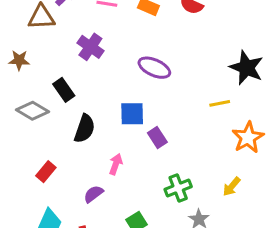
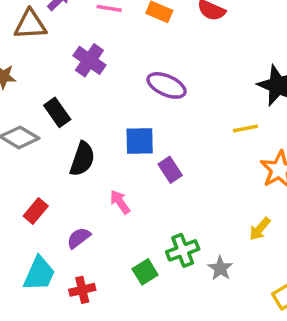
pink arrow: (116, 164) -> (120, 202), turned -54
green cross: (178, 188) -> (183, 250), moved
purple semicircle: (93, 194) -> (79, 238), moved

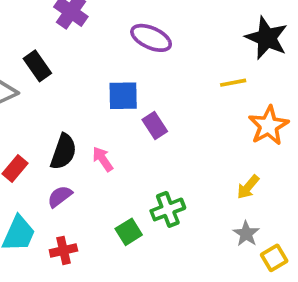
black semicircle: (82, 159) -> (63, 152), moved
gray star: (220, 268) -> (246, 234), moved

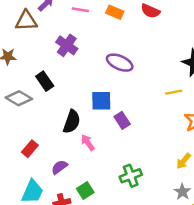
black semicircle: (63, 152) -> (72, 122), moved
green square: (129, 232) -> (85, 190), moved

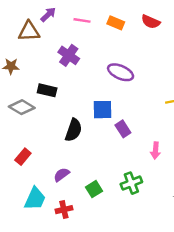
black rectangle: (45, 81) -> (47, 90), turned -42
pink arrow: (88, 143) -> (155, 151), moved, turned -140
red rectangle: (30, 149) -> (23, 157), moved
green square: (85, 190) -> (94, 189), moved

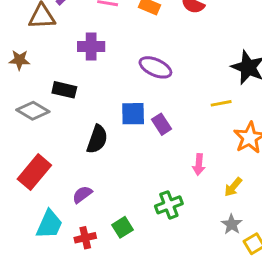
purple cross: (69, 55) -> (91, 46), turned -35
purple rectangle: (123, 129) -> (161, 124), moved
red rectangle: (23, 157) -> (34, 172), size x1.6
green square: (94, 189) -> (123, 227), moved

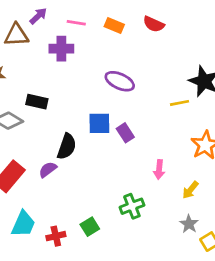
purple cross: (91, 46) -> (61, 49), moved
yellow line: (221, 103) -> (179, 103), moved
purple semicircle: (82, 194) -> (48, 170), moved

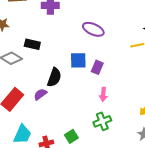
purple rectangle: (125, 133) -> (97, 67), turned 56
pink arrow: (159, 170) -> (103, 94), moved

